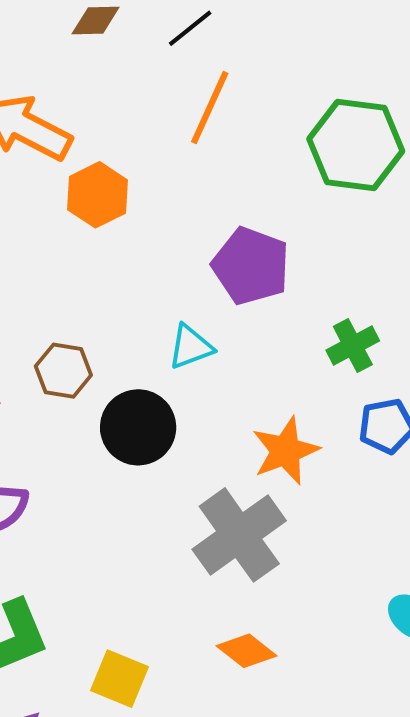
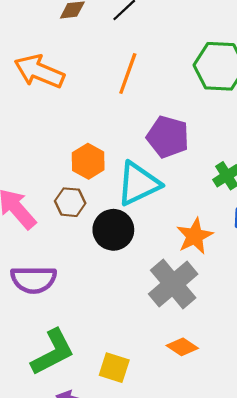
orange line: (210, 108) -> (128, 73), moved
orange hexagon: (97, 195) -> (88, 161), moved
cyan triangle: (191, 347) -> (138, 184), size x1.8

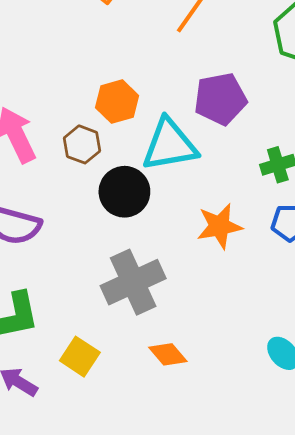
purple pentagon: (168, 137) -> (220, 99), turned 30
gray cross: (173, 284) -> (133, 282), moved

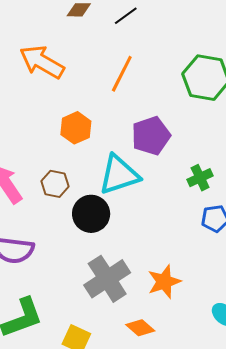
orange hexagon: (117, 102) -> (76, 128), moved
orange star: (219, 226) -> (164, 282), moved

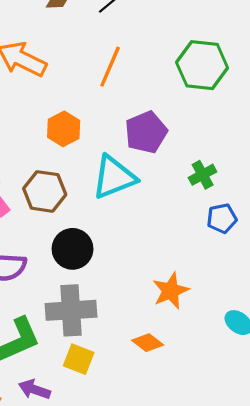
brown hexagon: (55, 184) -> (45, 191), size x1.4
black circle: (91, 214) -> (73, 249), moved
gray cross: (107, 279) -> (71, 310), moved, turned 33

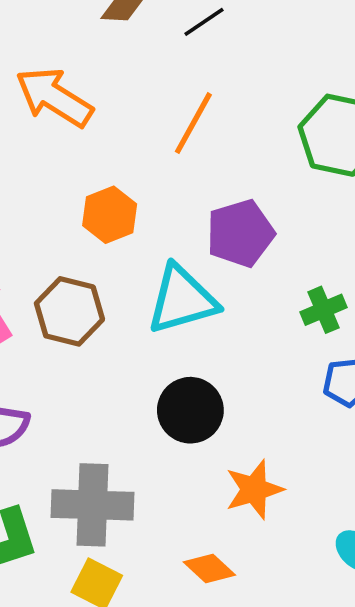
black circle: (73, 249) -> (190, 410), moved

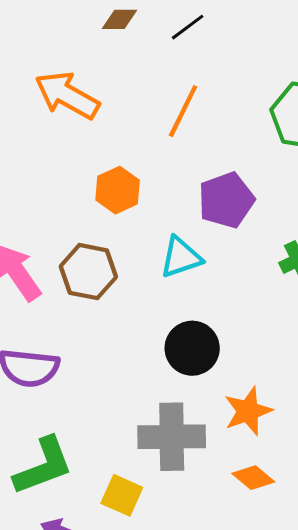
cyan triangle: (182, 300) -> (181, 257), size x0.7
gray cross: (93, 505) -> (172, 437), moved
orange diamond: (209, 568) -> (253, 478), moved

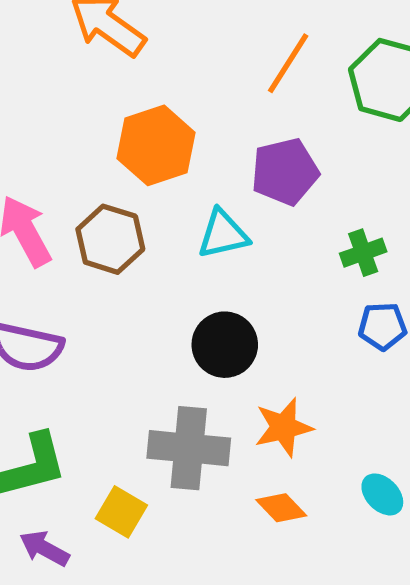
orange line: (183, 111) -> (288, 63), moved
orange hexagon: (118, 190) -> (156, 145), size x1.4

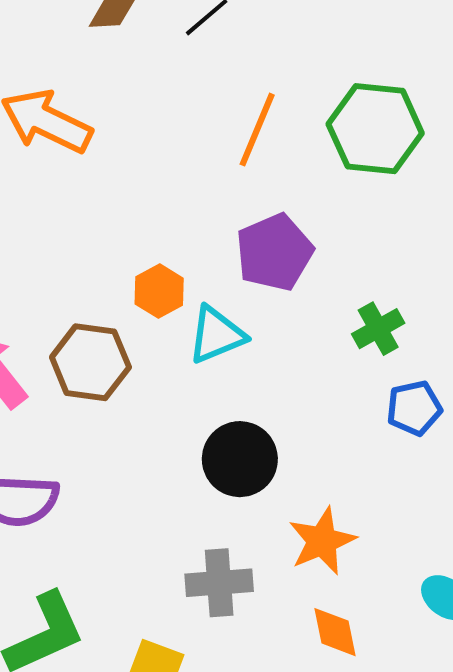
orange hexagon: (156, 145) -> (159, 291), moved, size x0.6
gray cross: (189, 448) -> (219, 583), size x0.7
orange diamond: (281, 508) -> (335, 632), turned 42

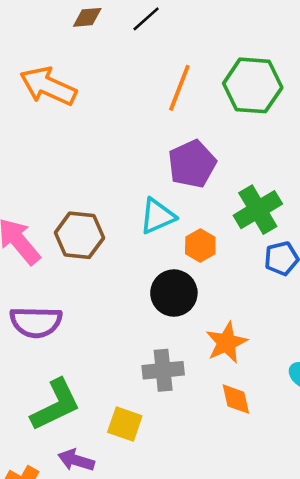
orange hexagon: (159, 291) -> (200, 245), moved
green cross: (378, 329) -> (258, 210), size x1.5

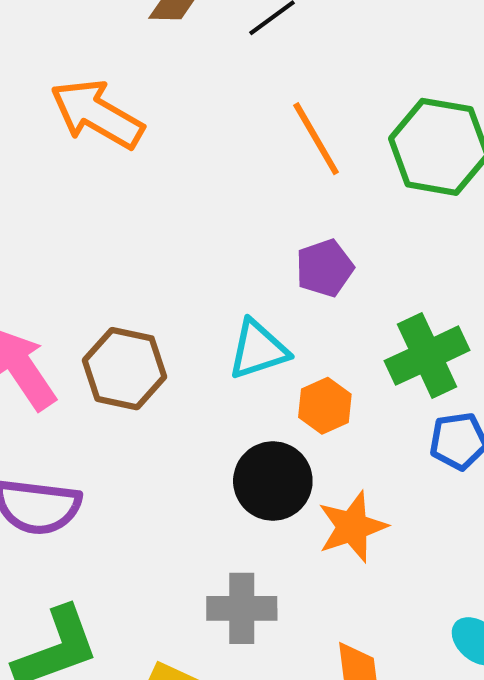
orange line: (179, 88) -> (316, 139), turned -57
purple pentagon: (192, 164) -> (325, 268), size x0.7
orange star: (226, 343) -> (352, 527), moved

